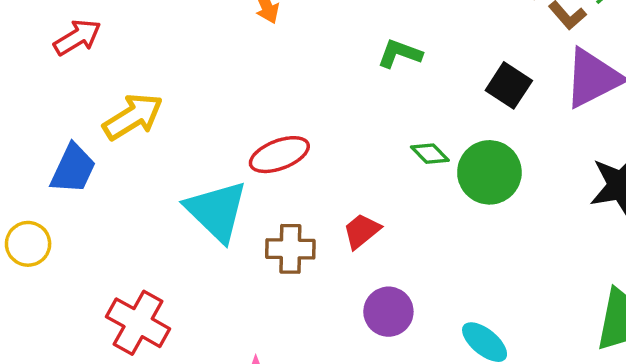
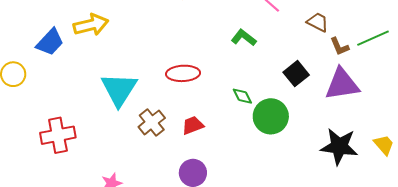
red ellipse: (279, 155) -> (183, 73), moved
brown cross: (290, 249) -> (152, 122), turned 32
red cross: (138, 323) -> (58, 135), turned 32

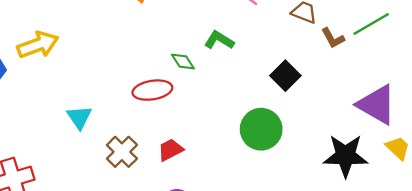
purple triangle: (342, 84) -> (377, 105), moved, turned 45
cyan triangle: (119, 89) -> (79, 117), size x0.6
green diamond: (242, 96) -> (183, 62), moved

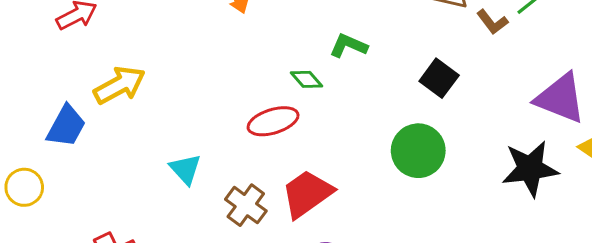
red trapezoid: (171, 150) -> (307, 194), size x1.6

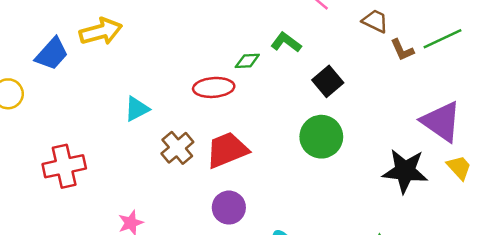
black square: (439, 78) -> (328, 81), moved
green diamond: (306, 79) -> (247, 61), turned -65
cyan triangle: (185, 169) -> (137, 109), turned 32

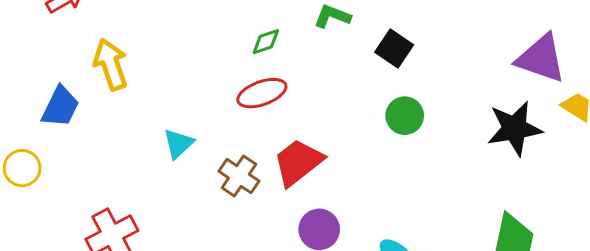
yellow arrow: (101, 32) -> (111, 64), turned -78
green diamond: (247, 61) -> (266, 42), moved
green circle: (321, 137) -> (405, 116), size x0.7

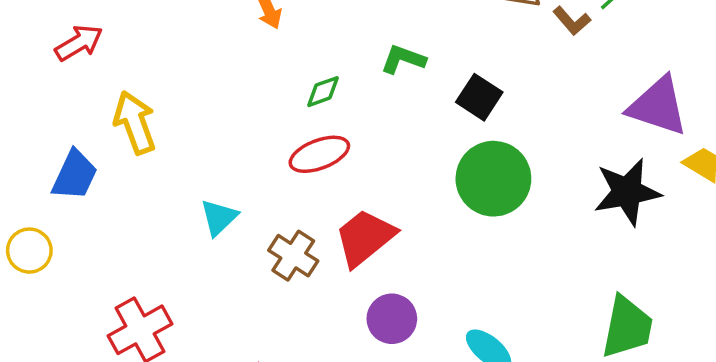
green circle: (405, 116) -> (493, 179), size x1.6

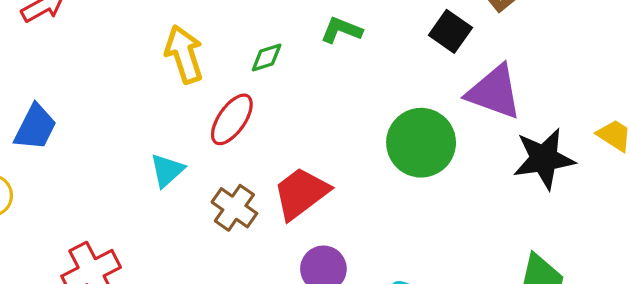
black square: (479, 97) -> (450, 31), moved
purple triangle: (658, 106) -> (494, 92), moved
yellow arrow: (135, 123) -> (184, 54), moved
red ellipse: (319, 154) -> (232, 119), moved, turned -36

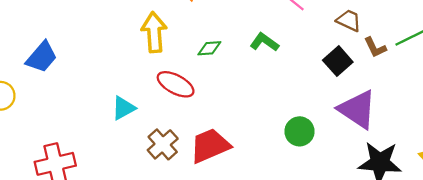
red ellipse: (232, 119) -> (176, 84), turned 69
green circle: (421, 143) -> (300, 131), size x0.6

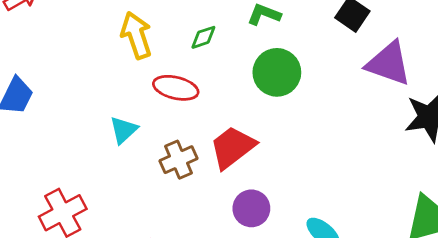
green circle: (300, 131) -> (277, 72), moved, size x1.4
brown cross: (163, 144) -> (179, 160), turned 32

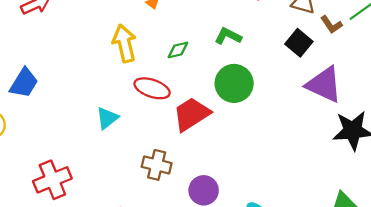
red trapezoid: (232, 147) -> (191, 114), moved
brown cross: (179, 160) -> (157, 165), moved, turned 32

